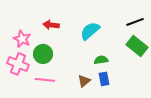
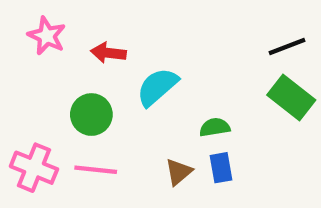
cyan semicircle: (90, 31) -> (157, 87), moved
pink star: (22, 39) -> (47, 36), moved
pink cross: (18, 64) -> (34, 168), moved

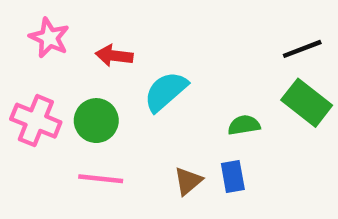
green semicircle: (215, 127) -> (244, 125), moved
pink cross: (34, 168) -> (36, 121), moved

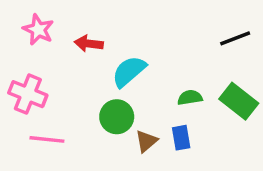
green rectangle: (307, 103) -> (239, 101), moved
green circle: (96, 121) -> (117, 117), moved
pink line: (101, 179) -> (47, 139), moved

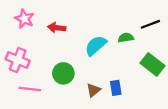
cyan semicircle: (129, 71) -> (96, 46), moved
green semicircle: (190, 98) -> (126, 38), moved
green circle: (117, 117) -> (63, 73), moved

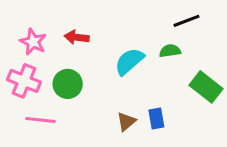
pink star: (24, 19) -> (33, 42), moved
black line: (150, 24) -> (186, 21), moved
green circle: (63, 73) -> (68, 84), moved

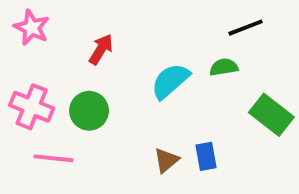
red arrow: (77, 37) -> (101, 49), turned 115
pink star: (33, 42) -> (32, 28), moved

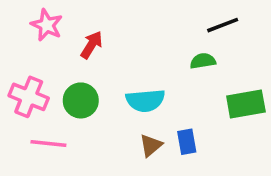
pink star: (32, 28) -> (47, 25), moved
cyan semicircle: (170, 81) -> (145, 100), moved, turned -144
green rectangle: (271, 115) -> (246, 104), turned -48

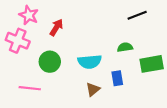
green semicircle: (203, 61) -> (125, 47), moved
pink cross: (29, 97) -> (18, 41), moved
blue rectangle: (187, 142) -> (117, 78), moved

